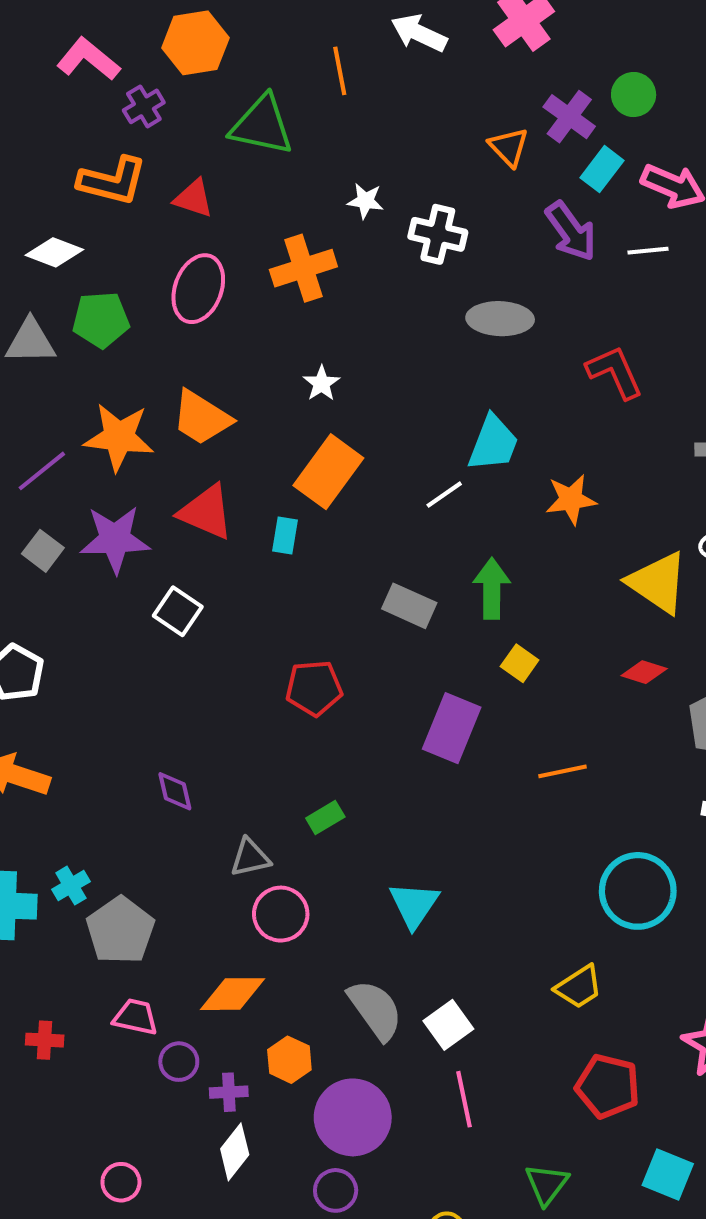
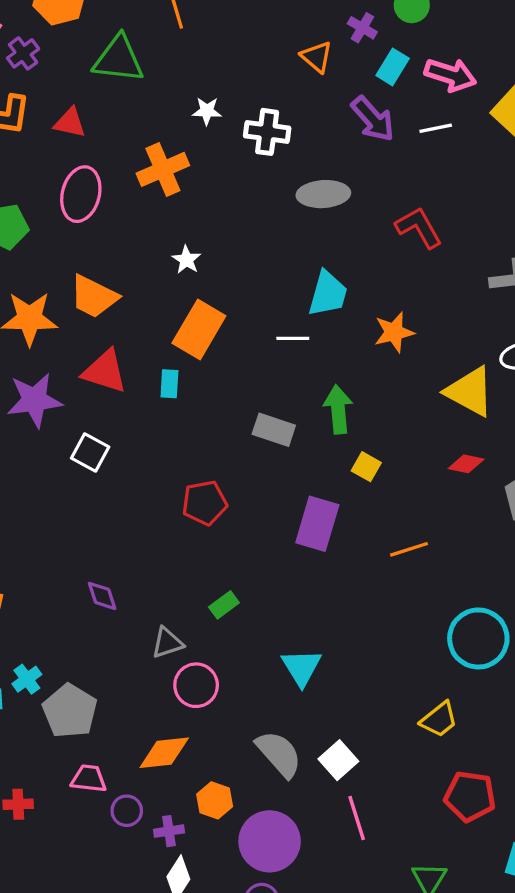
purple cross: (569, 117) -> (362, 28), size x0.7
white line: (444, 495) -> (293, 338), turned 40

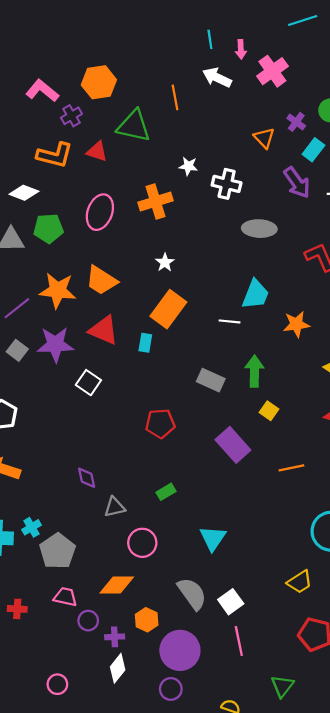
red triangle: (70, 123) -> (97, 151), moved
purple rectangle: (317, 524) -> (233, 445), turned -64
gray triangle: (167, 643) -> (115, 507), moved

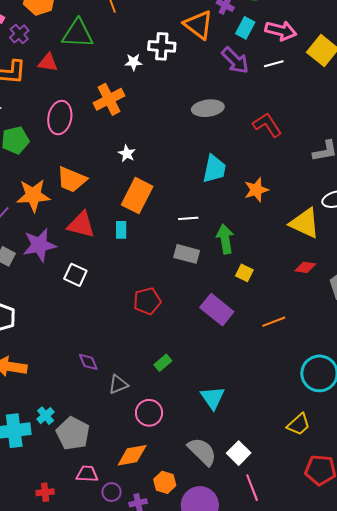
orange triangle: (264, 138) -> (198, 25), size x1.5
white cross: (227, 184) -> (162, 46), moved
white line: (229, 321) -> (188, 218), moved

